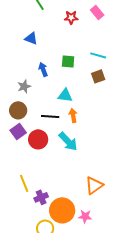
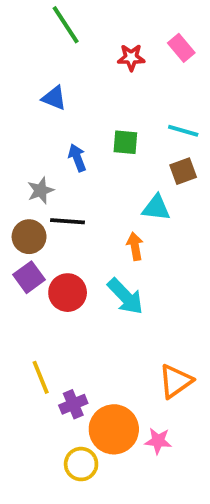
cyan triangle: (65, 95) -> (156, 208), moved
black line: (50, 116) -> (68, 221), moved

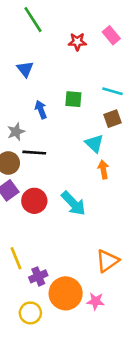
blue triangle: (54, 98) -> (25, 69), turned 30
cyan triangle: (156, 208) -> (94, 143), turned 36
orange arrow: (135, 246) -> (103, 170), moved
yellow circle: (81, 464) -> (30, 313), moved

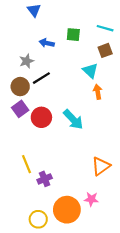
blue arrow: (41, 110) -> (47, 43), turned -56
black line: (34, 153) -> (41, 78), turned -36
orange circle: (66, 293) -> (67, 210), moved
yellow circle: (30, 313) -> (38, 219), moved

